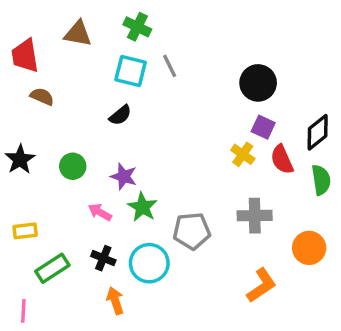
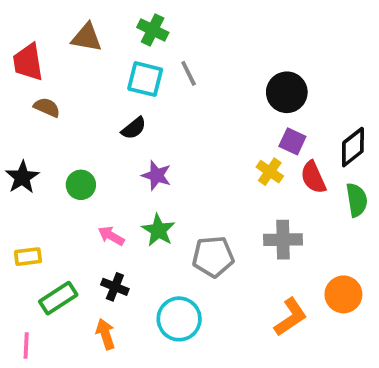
purple star: (124, 176) -> (156, 175), moved
orange circle: (309, 248) -> (343, 294), moved
cyan circle: (149, 263) -> (179, 319), moved
orange arrow: (115, 301) -> (105, 334), moved

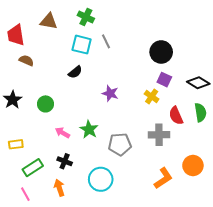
black diamond: (353, 147) -> (198, 83), turned 70
purple star: (156, 175) -> (110, 93), moved
red semicircle: (313, 177) -> (176, 116), moved
pink line: (26, 345) -> (25, 194), moved, turned -32

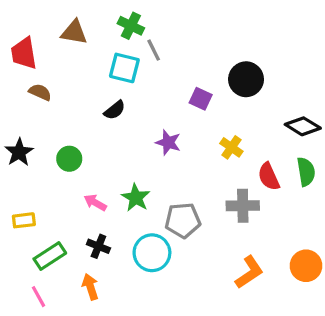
gray line: (106, 41) -> (154, 50), moved
purple square: (164, 80) -> (201, 99), moved
orange circle: (193, 165) -> (306, 266), moved
cyan circle: (101, 179) -> (152, 253), moved

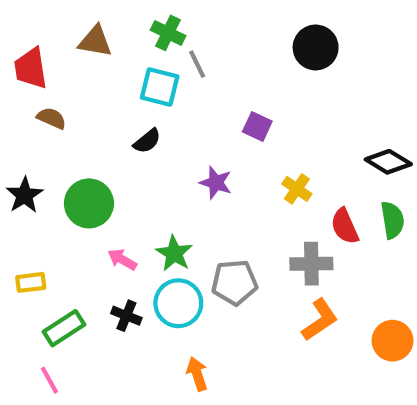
black circle: (246, 79) -> (316, 47), moved
green circle: (69, 159) -> (89, 203), size x1.5
cyan circle: (152, 253) -> (178, 303), moved
orange L-shape: (249, 272) -> (320, 320), moved
orange arrow: (90, 287) -> (197, 374), moved

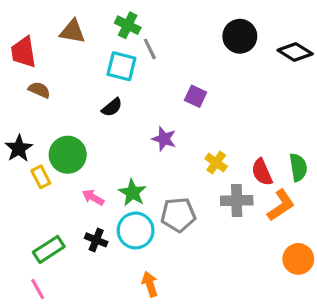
black diamond: (388, 162) -> (295, 52), moved
yellow cross: (297, 189) -> (216, 163), moved
yellow rectangle: (31, 282) -> (41, 177), moved, turned 70
orange L-shape: (320, 320) -> (281, 205), moved

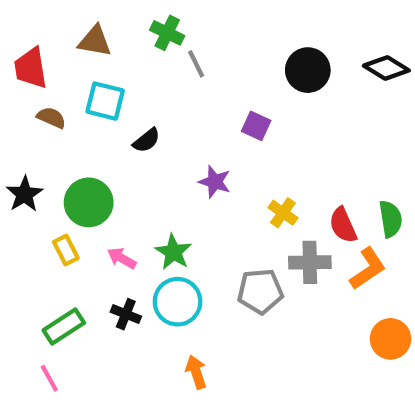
black circle: (240, 36) -> (308, 70), moved
cyan square: (121, 66) -> (105, 101), moved
yellow rectangle: (41, 177) -> (66, 250), moved
gray pentagon: (178, 215) -> (260, 291), moved

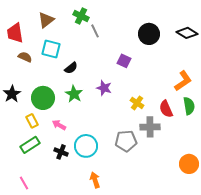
brown triangle: (95, 41) -> (46, 20), turned -48
green star: (173, 252) -> (74, 94), moved
orange L-shape: (368, 269) -> (183, 81), moved
green rectangle: (64, 326) -> (30, 145), moved

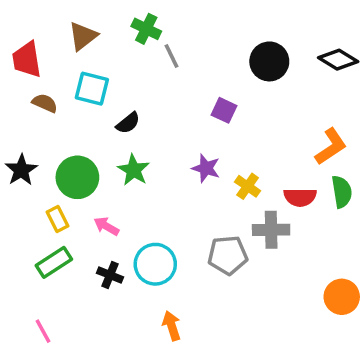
purple star: (104, 88) -> (206, 168), moved
red semicircle: (166, 109) -> (300, 197), turned -66

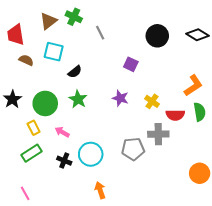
green cross: (146, 29) -> (74, 17), moved
yellow cross: (248, 186) -> (152, 101), moved

